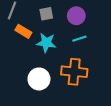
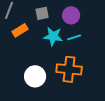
orange rectangle: (23, 31) -> (20, 30), turned -63
cyan star: (46, 43) -> (53, 36), moved

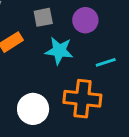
cyan line: (74, 37) -> (106, 62), moved

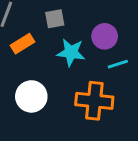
purple circle: (85, 20) -> (105, 36), moved
white circle: (33, 109) -> (31, 96), moved

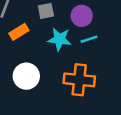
purple circle: (105, 36) -> (82, 16), moved
cyan line: (118, 64) -> (89, 39), moved

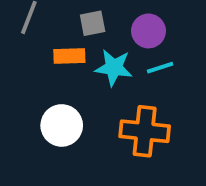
orange rectangle: (19, 32) -> (69, 56), moved, turned 30

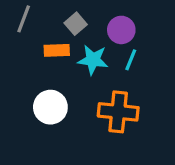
gray square: (93, 23) -> (76, 24), turned -30
cyan line: (160, 68) -> (131, 60), turned -50

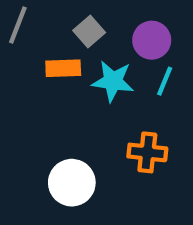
white circle: (50, 107) -> (72, 183), moved
orange cross: (118, 112) -> (147, 152), size x0.7

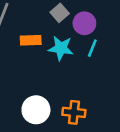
gray square: (89, 32) -> (60, 13), moved
orange cross: (147, 152) -> (74, 112), moved

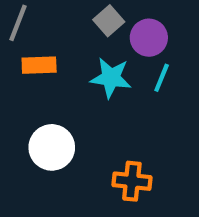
orange rectangle: (31, 40) -> (39, 65), moved
white circle: (36, 110) -> (52, 147), moved

